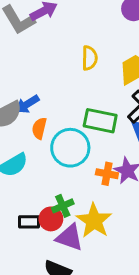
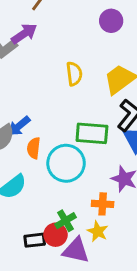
orange cross: (107, 174) -> (103, 204), moved
yellow star: (94, 221) -> (98, 231), size x0.6

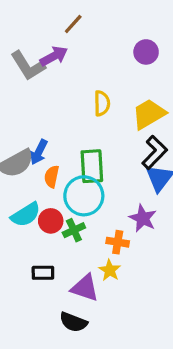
blue arrow: (19, 126) -> (39, 152), turned -30
green rectangle: (92, 133) -> (92, 166), moved, turned 76
green cross: (65, 221) -> (74, 230), moved
red circle: (56, 235) -> (51, 221), moved

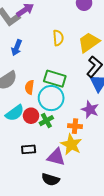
blue arrow: (39, 152) -> (17, 48), moved
green rectangle: (92, 166) -> (55, 79), turned -65
yellow star: (110, 270) -> (71, 145), size x1.5

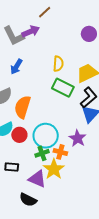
green rectangle: (55, 79) -> (63, 88), moved
orange semicircle: (30, 87) -> (23, 107), size x1.6
cyan circle: (51, 98) -> (46, 136), moved
green cross: (46, 121) -> (42, 153), moved

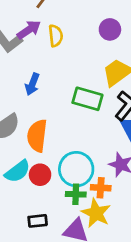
purple circle: (89, 34) -> (110, 29), moved
yellow semicircle: (58, 64) -> (56, 36), moved
blue arrow: (16, 67) -> (32, 84), moved
green cross: (42, 153) -> (76, 194), turned 32

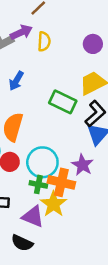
orange cross: (101, 188) -> (61, 182), size x1.5

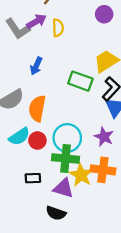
purple circle: (93, 44) -> (104, 14), moved
orange cross: (61, 182) -> (103, 170), moved
green cross: (38, 184) -> (66, 158), size x1.6

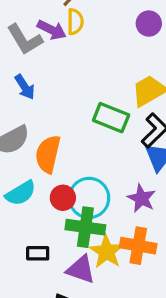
purple arrow: (36, 21) -> (52, 30), turned 54
yellow semicircle: (58, 28) -> (75, 22), moved
blue arrow: (36, 66) -> (25, 87), moved, turned -60
red circle: (37, 140) -> (63, 198), moved

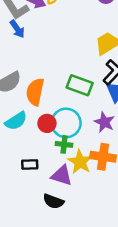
blue arrow: (25, 87) -> (17, 29), moved
green rectangle: (111, 118) -> (80, 85), moved
green cross: (85, 227) -> (64, 144), size x0.6

